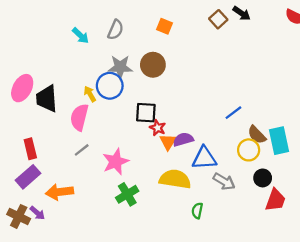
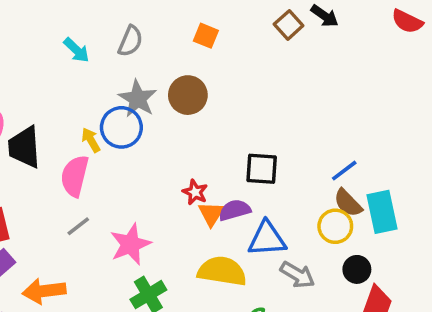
gray star: (120, 67) -> (138, 99), turned 30
black square: (146, 113) -> (262, 169), moved
blue line: (233, 113) -> (344, 171), moved

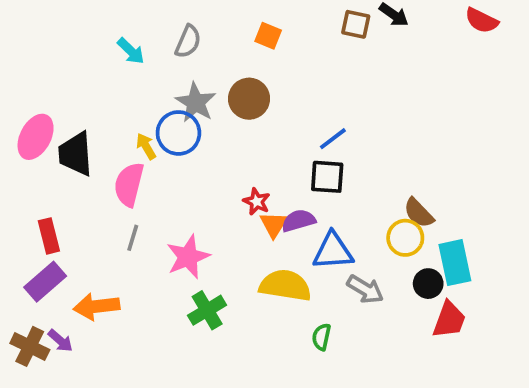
brown square: (289, 25) -> (356, 24), turned -36
blue line: (344, 171) -> (333, 139), moved
cyan rectangle: (382, 212) -> (455, 263), moved
gray line: (78, 226) -> (133, 238), turned -35

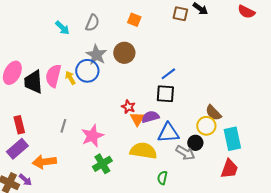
pink semicircle: (129, 184) -> (53, 76), moved
black circle: (428, 284) -> (195, 143), moved

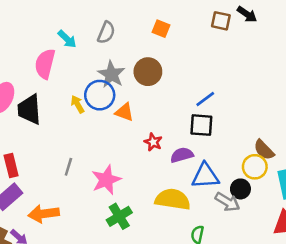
pink semicircle: (53, 76) -> (45, 64), moved
orange triangle: (137, 119) -> (124, 112), moved, turned -42

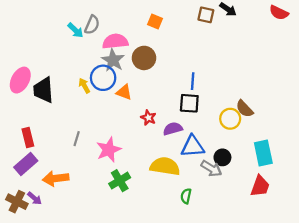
gray semicircle: (106, 33) -> (92, 25), moved
pink semicircle: (45, 64) -> (115, 41), moved, turned 70
blue line: (205, 99) -> (193, 81), turned -49
brown semicircle: (264, 150) -> (245, 109), moved
yellow circle: (255, 167) -> (230, 119), moved

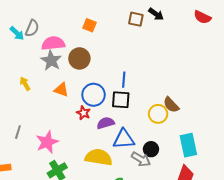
blue circle: (103, 78) -> (94, 95), moved

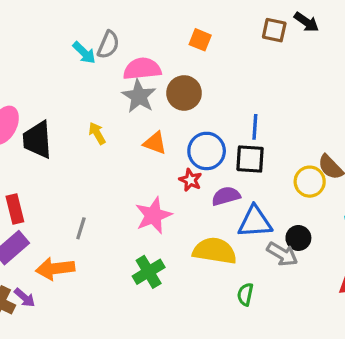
gray line: (18, 132) -> (81, 228), moved
pink star: (47, 142) -> (153, 215), moved

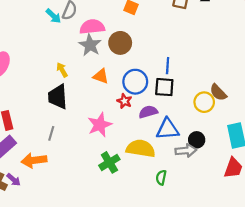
black trapezoid: (37, 140) -> (58, 97), moved
gray arrow: (282, 254) -> (186, 151), turned -36
green cross: (149, 272) -> (109, 162), moved

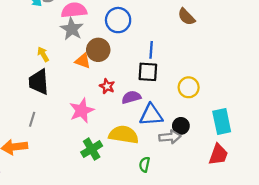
brown circle: (120, 43) -> (98, 50), moved
blue circle: (135, 82) -> (118, 20), moved
brown semicircle: (218, 92) -> (186, 17), moved

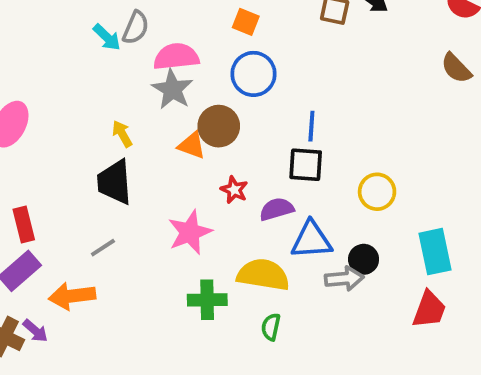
brown semicircle: (186, 17) -> (456, 68), moved
gray line: (32, 119) -> (103, 248), turned 40
green cross: (92, 149) -> (207, 300), turned 30
green semicircle: (145, 164) -> (271, 327), moved

